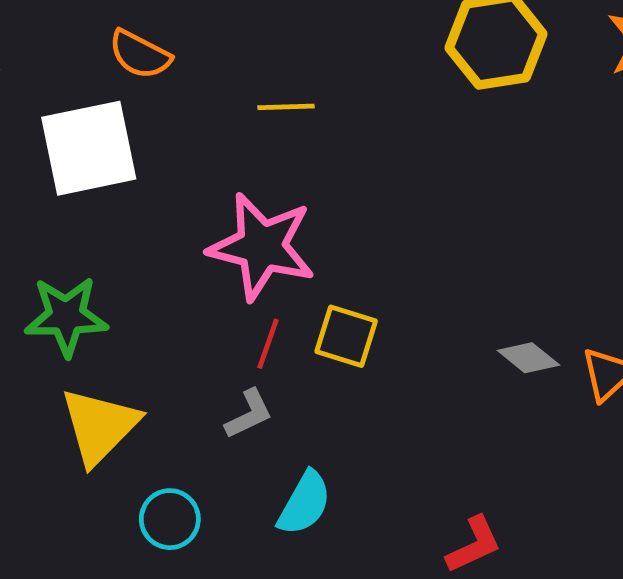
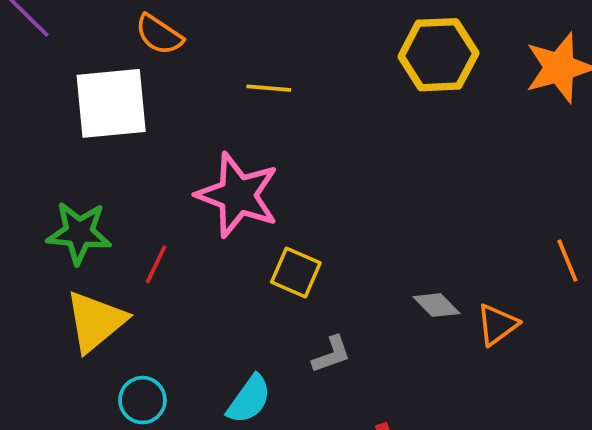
red line: (268, 344) -> (156, 264), moved
gray L-shape: (249, 414) -> (331, 354), moved

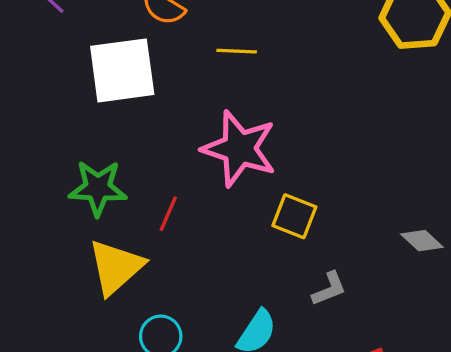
yellow line: (269, 88) -> (237, 51), moved

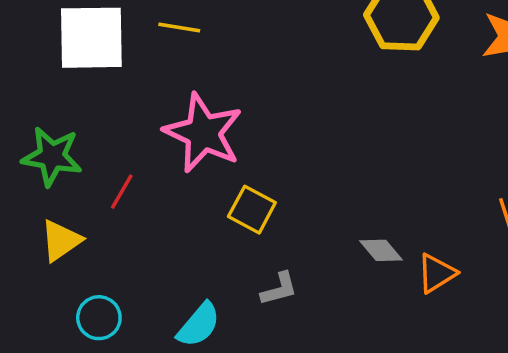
yellow line: (237, 51) -> (179, 27), moved
yellow triangle: (116, 267) -> (61, 241), size x0.7

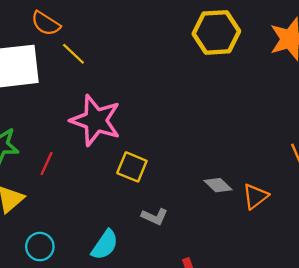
yellow line: (179, 27) -> (73, 54), turned 40
gray L-shape: (279, 289) -> (155, 217), turned 45

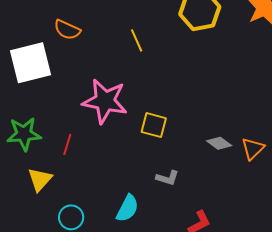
orange semicircle: (46, 23) -> (67, 30), moved
yellow line: (73, 54) -> (137, 40), moved, turned 30
yellow square: (132, 167) -> (154, 125), moved

